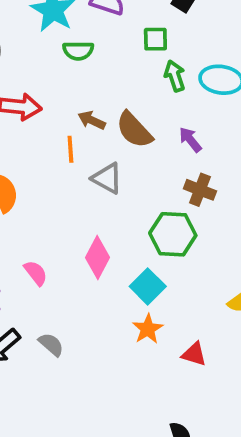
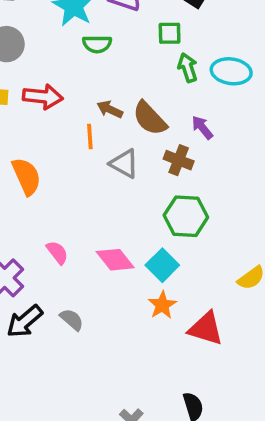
brown cross: (200, 190) -> (179, 160), moved
pink diamond: (97, 257) -> (115, 260), moved, turned -66
red triangle: (194, 354) -> (206, 329), size x1.5

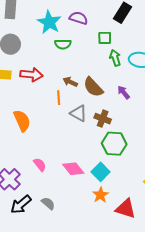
brown cross: (179, 160) -> (103, 119), moved

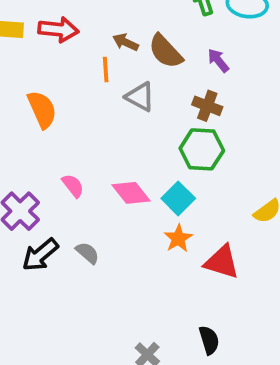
brown cross: (103, 119) -> (207, 106), moved

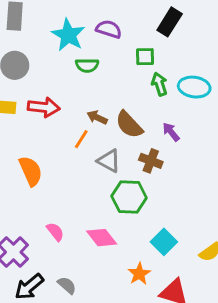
orange line: (106, 69) -> (81, 139), turned 36
brown cross: (207, 106) -> (151, 161), moved
green hexagon: (202, 149) -> (129, 197), moved
cyan square: (178, 198) -> (164, 242), moved

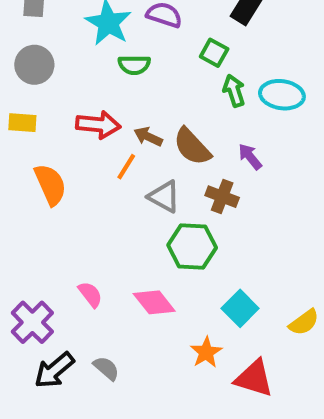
green square: (145, 57) -> (214, 53), turned 30
red arrow: (44, 107) -> (98, 125), moved
orange semicircle: (31, 171) -> (50, 185), moved

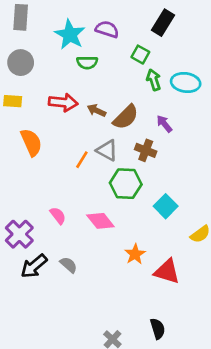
brown semicircle: (192, 147) -> (126, 117), turned -92
orange line: (126, 167) -> (82, 160), moved
cyan square: (240, 308) -> (166, 206), moved

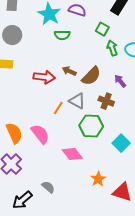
red arrow: (63, 102) -> (44, 77), moved
orange semicircle: (31, 142) -> (14, 133), moved
pink semicircle: (58, 216) -> (40, 134), moved, size x1.5
black arrow: (34, 266) -> (22, 200), moved

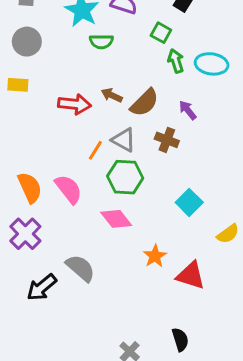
green hexagon: (91, 126) -> (125, 177), moved
gray semicircle: (48, 187) -> (80, 268), size x1.5

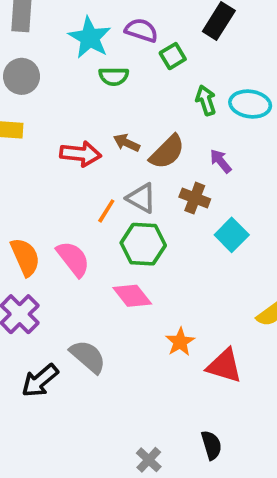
green square: (161, 33) -> (173, 56), moved, turned 30
cyan square: (189, 202) -> (232, 235), moved

